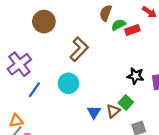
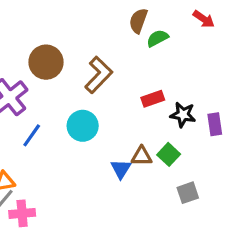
brown circle: (44, 22) -> (46, 62), moved
red rectangle: (132, 30) -> (153, 99), moved
brown triangle: (113, 111) -> (142, 156), moved, turned 40

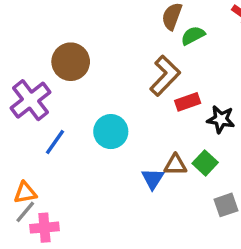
brown L-shape: (99, 75) -> (165, 76), moved

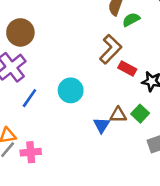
brown circle: (71, 62) -> (20, 32), moved
red rectangle: (188, 102) -> (127, 69), turned 48
pink cross: (44, 228) -> (31, 152), moved

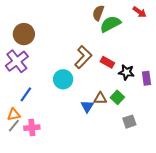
green semicircle: (131, 20) -> (110, 24), size x1.5
brown L-shape: (111, 49) -> (83, 57), moved
blue line: (29, 98) -> (26, 94), moved

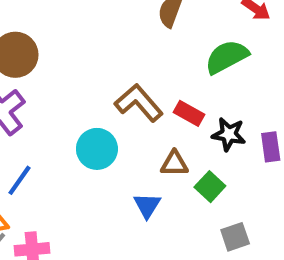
green semicircle: (110, 24) -> (227, 57), moved
brown L-shape: (83, 57) -> (139, 103), turned -85
brown triangle: (100, 98) -> (174, 164), moved

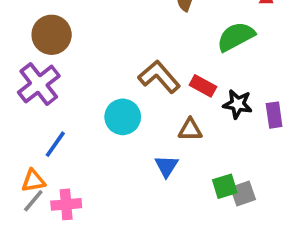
green square: (210, 187) -> (225, 186), moved, turned 30

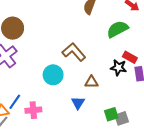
red rectangle: (203, 86) -> (130, 57), moved
blue line: (55, 144) -> (15, 102), moved
pink cross: (66, 204) -> (33, 110), moved

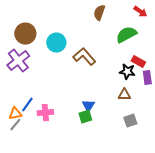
cyan circle: (53, 75) -> (56, 43), moved
brown triangle: (91, 82) -> (124, 95), moved
green square: (111, 114) -> (85, 117), moved

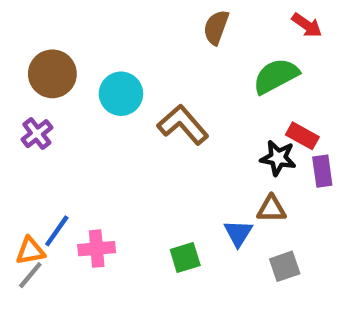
purple cross: (18, 61) -> (37, 134), size x0.6
blue triangle: (88, 106) -> (238, 233), moved

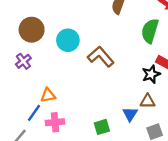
green semicircle: (276, 76) -> (150, 31), turned -45
black star: (278, 158) -> (151, 74), turned -30
orange triangle: (30, 251) -> (48, 95), moved

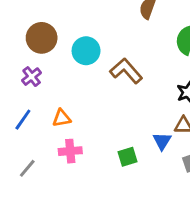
blue line: (34, 113) -> (23, 120), moved

